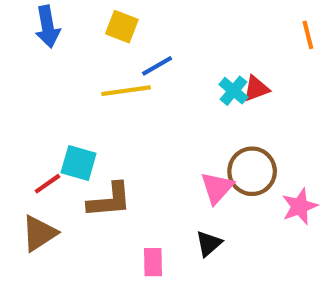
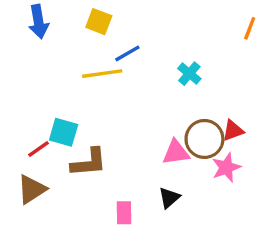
orange line: (308, 35) -> (250, 28), turned 35
red triangle: (256, 89) -> (233, 131), moved
pink triangle: (217, 188) -> (176, 152), turned 40
pink star: (300, 206) -> (226, 167), moved

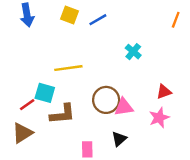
blue line: (127, 53) -> (98, 20), moved
yellow line: (102, 74) -> (68, 68), moved
brown circle: (204, 139) -> (106, 100), moved

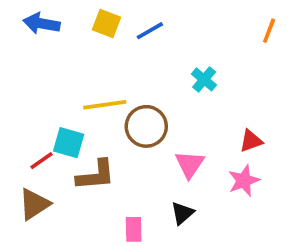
blue arrow: (27, 15) -> (42, 23), turned 110
brown circle: (106, 100) -> (146, 126), moved
pink triangle: (124, 107) -> (190, 164), turned -48

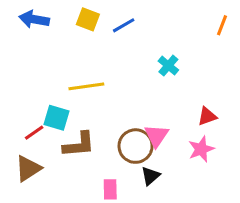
brown circle: (146, 126) -> (136, 146), moved

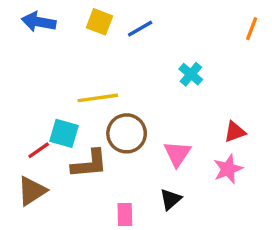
brown circle: (136, 146) -> (127, 133), moved

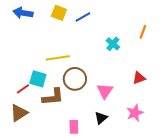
orange line: (252, 29) -> (143, 32), moved
pink star: (228, 169) -> (135, 113), moved

